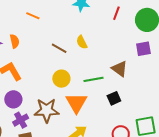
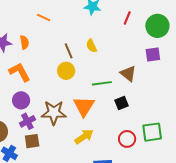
brown line: (59, 48) -> (69, 51), turned 35
yellow circle: (61, 79) -> (66, 71), moved

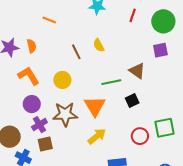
yellow circle: (66, 71) -> (62, 80), moved

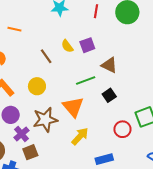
purple square: (160, 50) -> (87, 45), moved

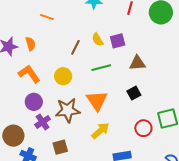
brown line: (46, 56) -> (75, 47), turned 56
brown triangle: (109, 65) -> (137, 63), turned -36
green line: (86, 81) -> (101, 68), moved
brown square: (30, 152) -> (60, 147), moved

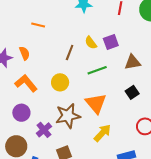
purple circle: (34, 102) -> (21, 113), moved

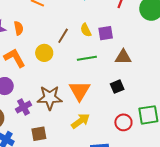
yellow circle: (60, 82) -> (44, 53), moved

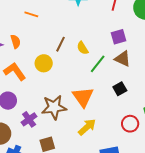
yellow semicircle: (86, 30) -> (83, 48), moved
purple square: (106, 33) -> (118, 37), moved
brown triangle: (123, 57) -> (123, 59), turned 30
green line: (87, 58) -> (98, 64), moved, turned -36

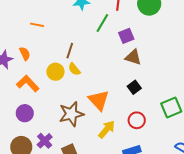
yellow semicircle: (83, 48) -> (74, 69), moved
green line: (98, 64) -> (102, 23), moved
purple cross: (29, 119) -> (45, 141), moved
red circle: (130, 124) -> (137, 120), moved

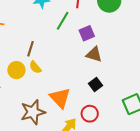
red circle: (137, 120) -> (90, 114), moved

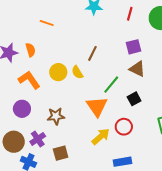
green line: (63, 21) -> (111, 85), moved
brown line: (30, 49) -> (92, 53), moved
brown star: (33, 112) -> (56, 116), moved, size x0.7

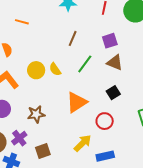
brown line: (92, 53) -> (73, 38), moved
green line: (111, 85) -> (85, 64), moved
orange triangle: (97, 106) -> (77, 102), turned 35
yellow arrow: (101, 136) -> (83, 143), moved

